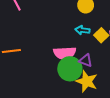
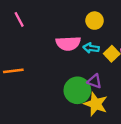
pink semicircle: (65, 53) -> (68, 43), moved

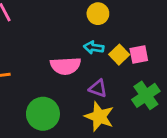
pink semicircle: (68, 43) -> (66, 66), moved
green circle: (77, 90) -> (43, 114), moved

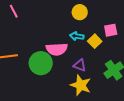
pink square: (139, 55) -> (111, 30), moved
green circle: (43, 114) -> (41, 63), moved

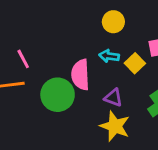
pink line: (14, 11) -> (23, 59), moved
pink semicircle: (57, 49) -> (80, 75), turned 90

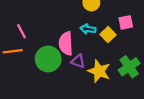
purple triangle: (113, 98) -> (78, 61), moved
yellow star: (115, 126) -> (99, 71), moved

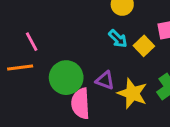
cyan arrow: (88, 29) -> (118, 39), turned -144
pink semicircle: (66, 43) -> (81, 103), moved

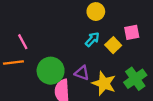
cyan arrow: (118, 39) -> (92, 39), turned -91

